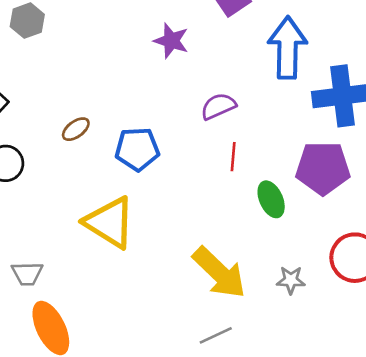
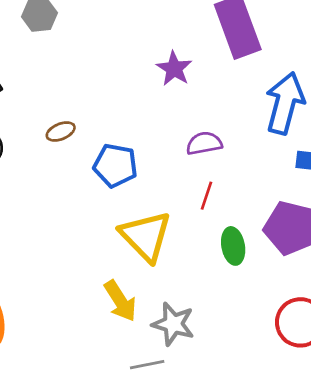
yellow triangle: (110, 222) -> (146, 236), moved
yellow arrow: (219, 273) -> (120, 301), moved, size x0.7
gray star: (291, 280) -> (173, 324), moved, size x1.5

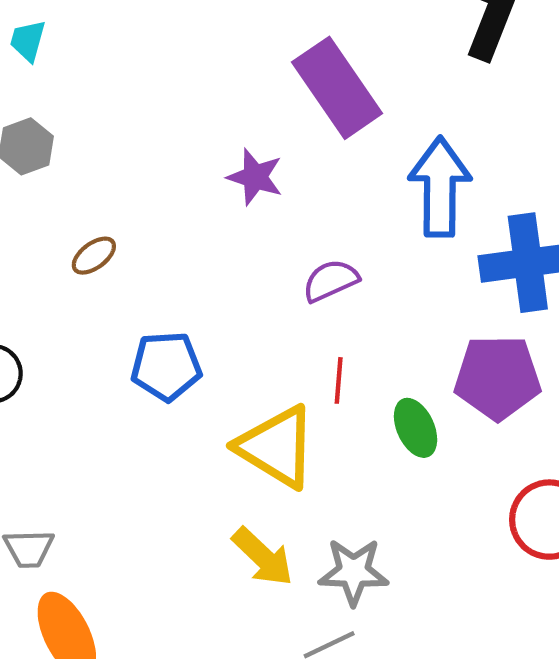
brown ellipse: (61, 132) -> (94, 256), moved
blue pentagon: (115, 165) -> (166, 366), moved
red line: (206, 196) -> (339, 380), moved

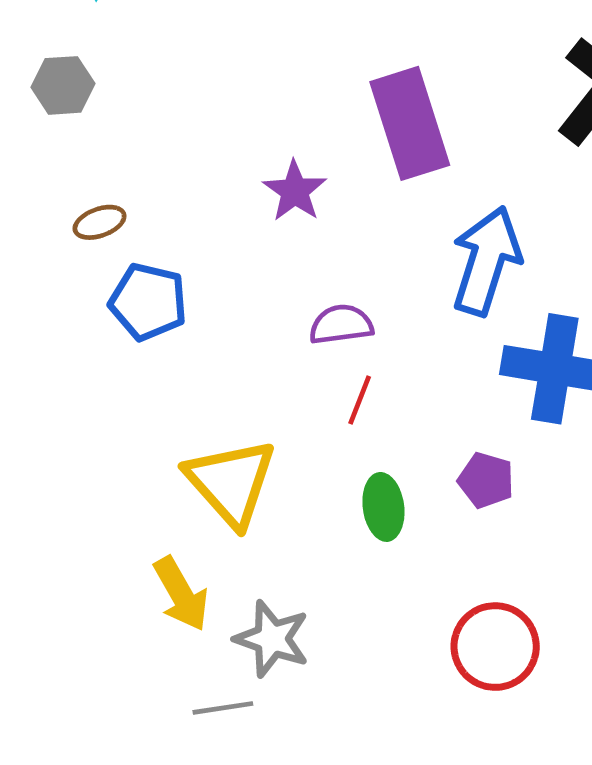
blue pentagon: (166, 366) -> (148, 302), moved
purple pentagon: (498, 378) -> (486, 480), size x0.6
red line: (339, 380) -> (360, 400), moved

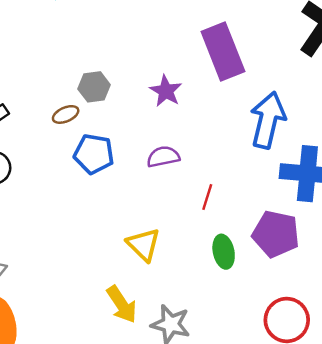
gray hexagon: (63, 85) -> (94, 87), moved
purple semicircle: (341, 324) -> (163, 157), moved
purple pentagon: (486, 480) -> (276, 234), size x1.6
yellow triangle: (231, 482) -> (143, 245), size x0.7

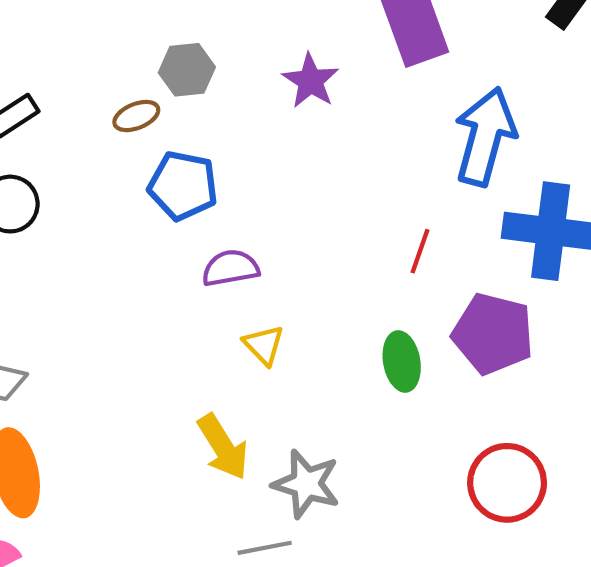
purple semicircle: (163, 157) -> (230, 268), moved
red line: (207, 197) -> (420, 251), moved
yellow triangle: (143, 245) -> (264, 345), size x0.7

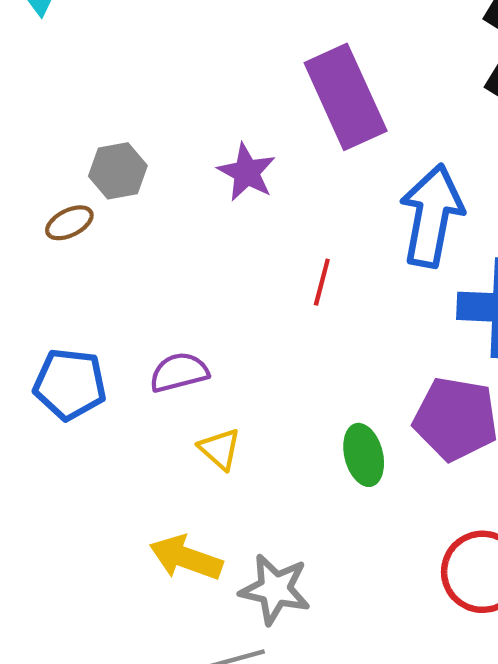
blue pentagon: (183, 186) -> (70, 384), moved
red line: (420, 251) -> (322, 282), moved
yellow arrow: (223, 447) -> (186, 558), turned 146

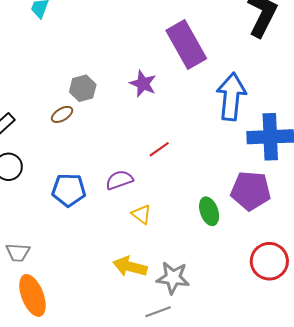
red line: (322, 282) -> (159, 149), moved, turned 45

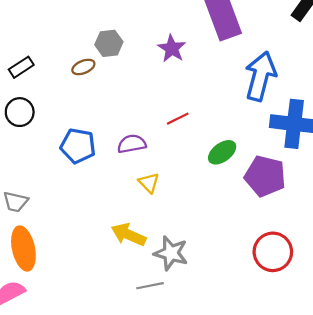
green ellipse: (209, 211) -> (222, 152), moved, turned 64

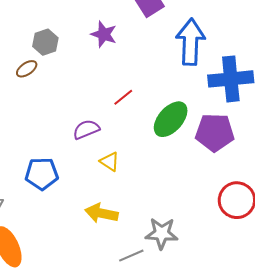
blue pentagon: (78, 146) -> (42, 174), moved
green ellipse: (222, 152) -> (171, 119), size x1.4
gray star: (171, 253) -> (162, 233), moved

